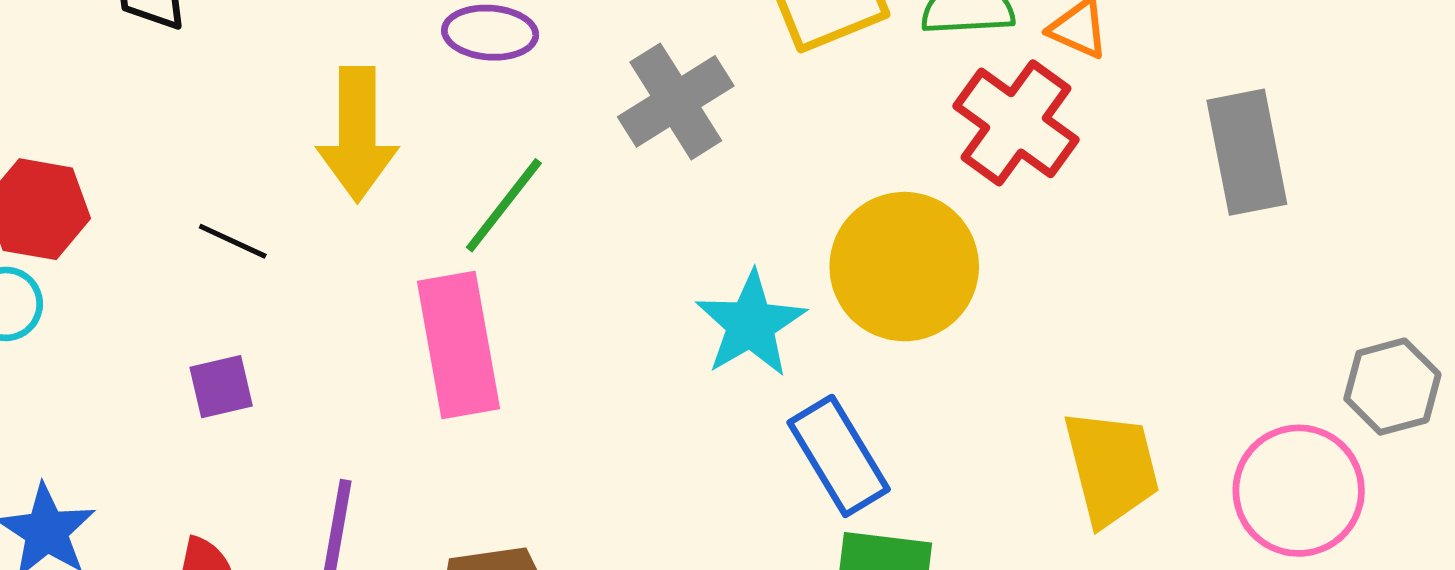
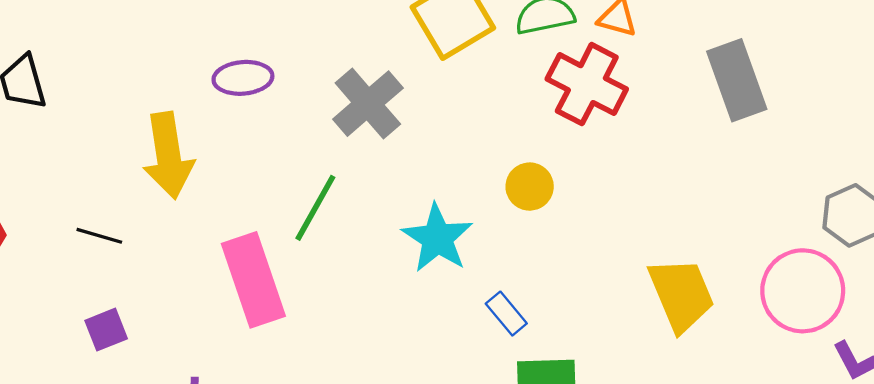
green line: (504, 205) -> (315, 208), moved
yellow circle: (904, 267) -> (530, 187), size x0.5
blue rectangle: (839, 456) -> (506, 314), size x0.6

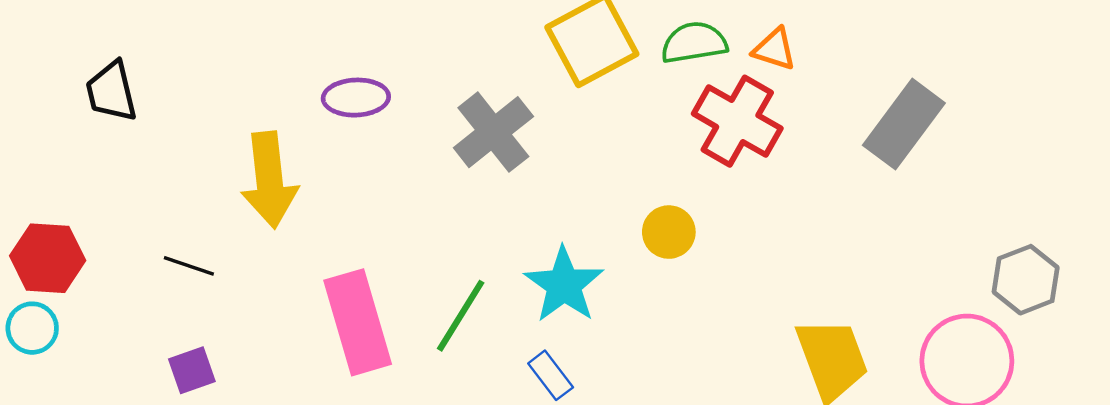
gray rectangle: (737, 80) -> (904, 124), turned 54
green line: (315, 208) -> (461, 316), moved
blue rectangle: (506, 314) -> (551, 375), moved

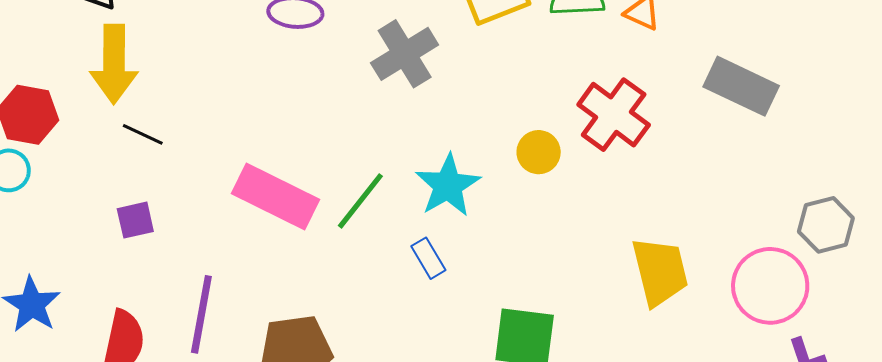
red cross: (737, 121) -> (614, 115), moved
gray rectangle: (904, 124) -> (741, 86), turned 72
yellow arrow: (269, 180) -> (114, 64), moved
pink rectangle: (358, 322) -> (275, 197), turned -54

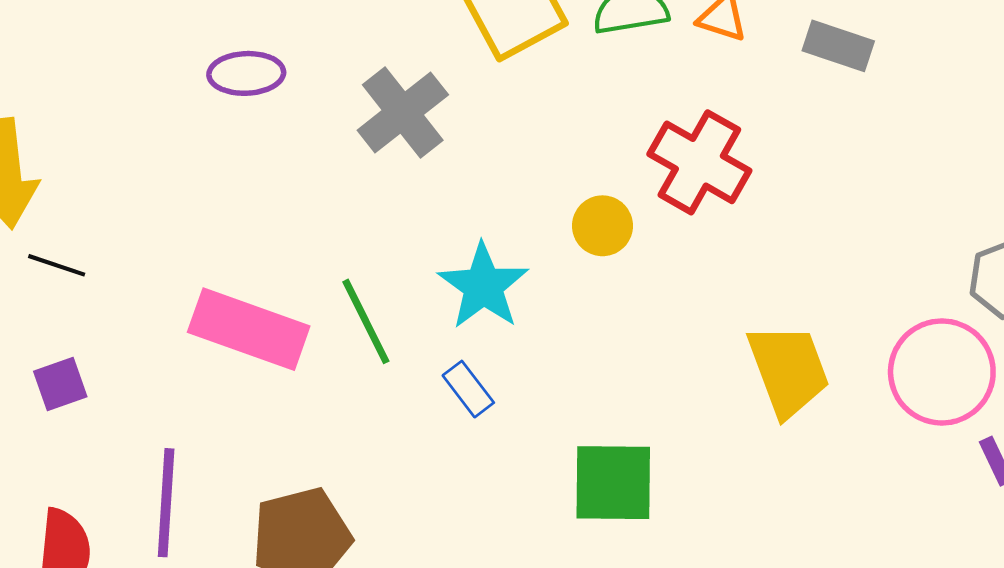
gray rectangle: (741, 86) -> (838, 46), moved, size x0.7
green line: (360, 201) -> (366, 321), turned -58

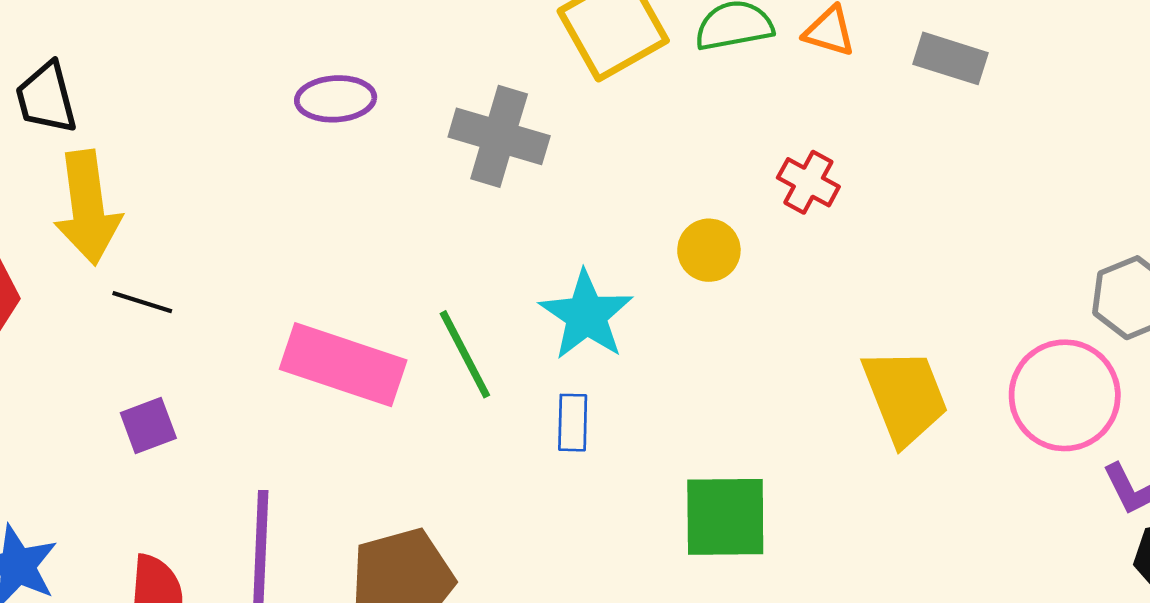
gray cross: (403, 112) -> (499, 136), turned -34
red cross: (699, 162) -> (808, 182), size x0.6
blue rectangle: (468, 389) -> (573, 423), turned 40

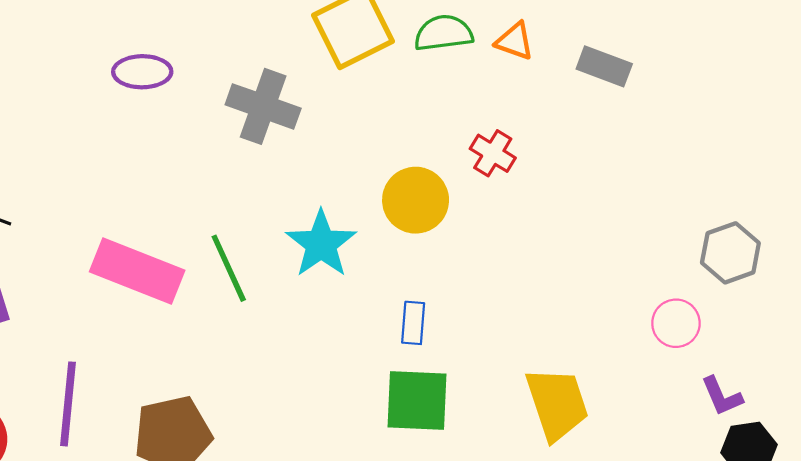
yellow circle: (709, 250) -> (416, 200), size x1.4
pink circle: (1065, 395) -> (676, 323), size x0.6
yellow trapezoid: (905, 396) -> (557, 404), moved
blue rectangle: (573, 423) -> (413, 323), moved

